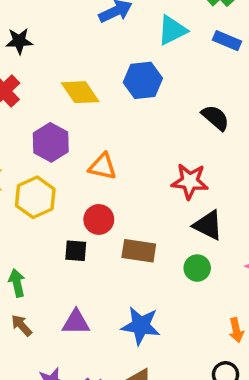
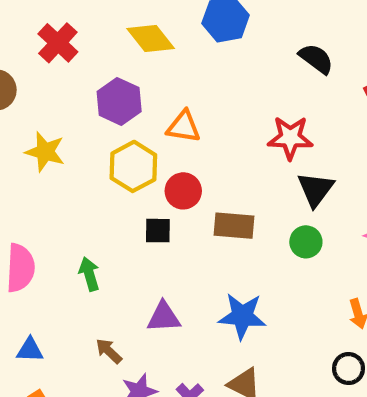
yellow hexagon: (35, 197) -> (133, 166), moved
black triangle: (208, 225) -> (316, 189), turned 44
brown arrow: (22, 325) -> (109, 351), moved

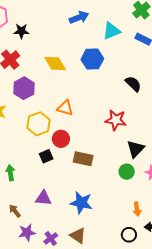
purple hexagon: (119, 101) -> (24, 88), moved
black triangle: (316, 189) -> (136, 149), moved
black square: (158, 231) -> (46, 156), turned -32
green circle: (306, 242) -> (127, 172), moved

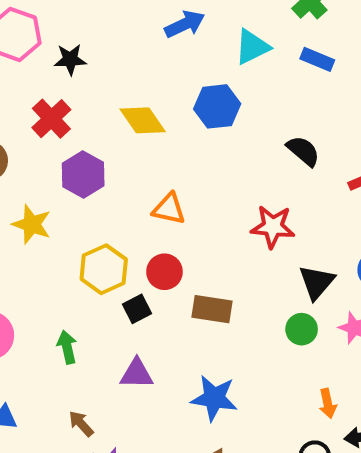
yellow hexagon: (39, 124) -> (104, 269), moved
purple triangle: (43, 198) -> (137, 374), moved

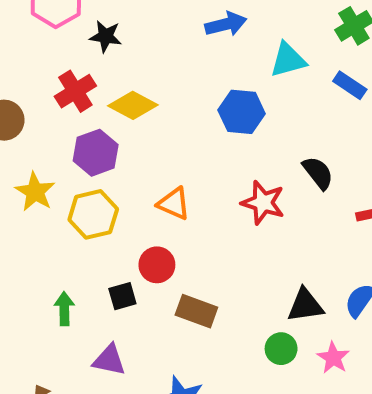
yellow diamond: (143, 120) -> (133, 105), moved, turned -39
red star: (273, 227) -> (263, 203), moved
yellow hexagon: (104, 269) -> (93, 214), moved
black triangle: (317, 282) -> (305, 305), turned 30
green arrow: (67, 347) -> (64, 309), moved

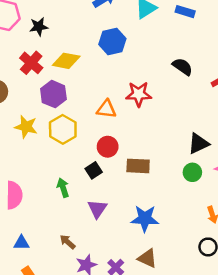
blue hexagon: (242, 112) -> (112, 42), moved
red star: (263, 203) -> (139, 94), moved
purple triangle: (109, 360) -> (97, 209), turned -50

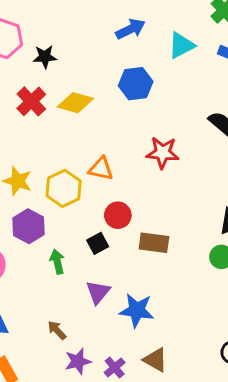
purple hexagon: (53, 94) -> (29, 226), moved
orange triangle: (106, 109) -> (101, 169), moved
blue star: (145, 219) -> (137, 310), moved

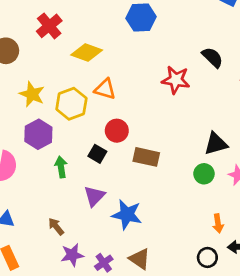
yellow diamond: (75, 103) -> (87, 53), moved
red star: (163, 153) -> (176, 80), moved
black square: (98, 243) -> (97, 154), turned -36

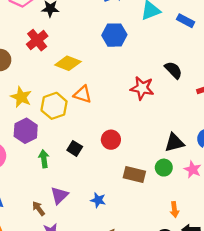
red circle: (117, 131) -> (111, 140), moved
brown rectangle: (146, 157) -> (134, 175), moved
purple triangle: (94, 196) -> (59, 195), moved
blue star: (127, 215) -> (98, 200), size x0.6

